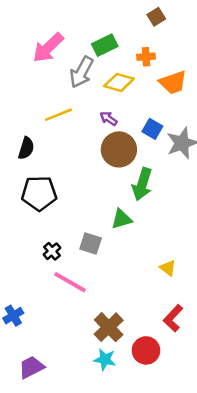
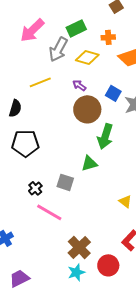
cyan star: (105, 359) -> (76, 272), turned -30

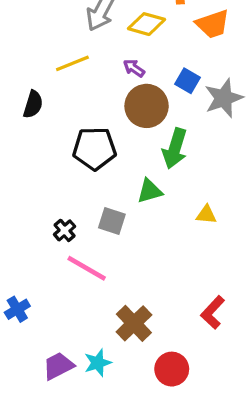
black pentagon: (25, 143) -> (95, 148), moved
yellow triangle: (125, 201) -> (206, 215), moved, turned -32
red circle: (108, 265) -> (172, 369), moved
cyan star: (76, 272) -> (98, 363), moved
purple trapezoid: (19, 278) -> (58, 366), moved

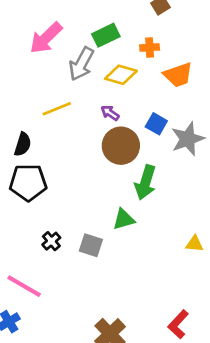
black pentagon: (95, 148) -> (28, 182), moved
yellow triangle: (206, 215) -> (195, 244), moved
black cross: (65, 230) -> (51, 241), moved
pink line: (87, 268) -> (24, 286), moved

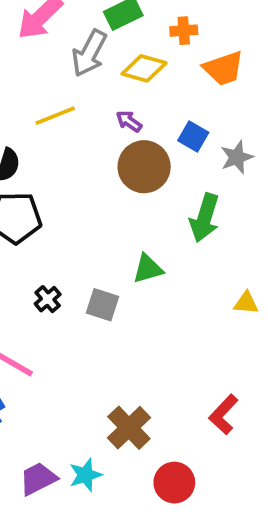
gray star: (188, 139) -> (237, 157), size x0.7
green arrow: (145, 182) -> (205, 218), moved

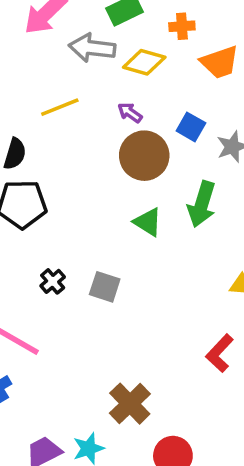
gray arrow: (89, 53) -> (92, 48), turned 69
green triangle: (148, 269) -> (148, 222), moved, turned 48
red L-shape: (223, 414) -> (220, 353), moved

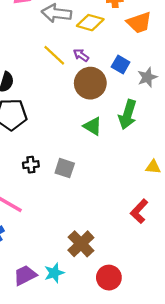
yellow line: (60, 107) -> (54, 55), moved, turned 65
black cross: (53, 281) -> (31, 165), turned 35

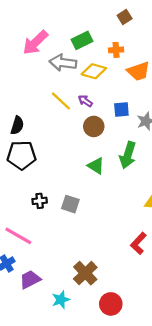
blue square: (121, 64) -> (121, 109), turned -35
brown circle: (90, 83) -> (94, 126), size x0.7
purple trapezoid: (25, 275) -> (30, 279), moved

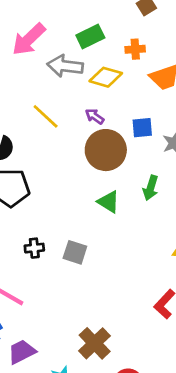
yellow line: (61, 101) -> (46, 116), moved
brown circle: (94, 126) -> (106, 150), size x1.5
green arrow: (128, 155) -> (151, 188), size x0.7

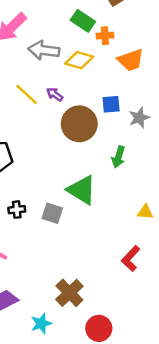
green rectangle: (90, 37) -> (83, 21), moved, turned 60
purple arrow: (95, 116) -> (55, 94), moved
green triangle: (109, 202) -> (82, 190), moved, size x1.5

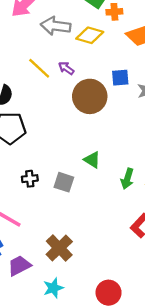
green arrow: (118, 157) -> (127, 179), moved
green triangle: (82, 190) -> (92, 160), size x0.6
brown cross: (69, 293) -> (59, 248), moved

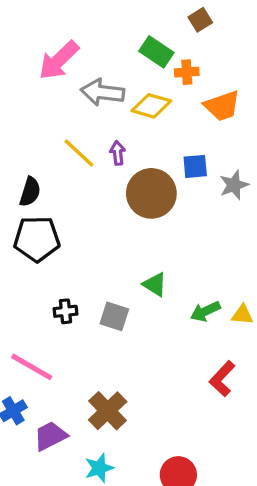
purple arrow: (66, 68) -> (118, 153), turned 49
green arrow: (127, 179) -> (205, 311), turned 48

